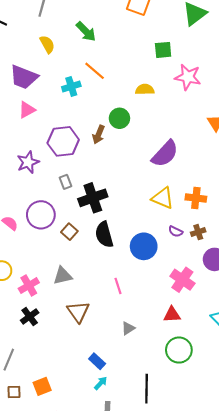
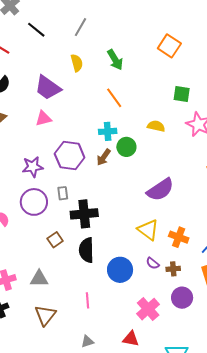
cyan cross: (71, 86) -> (108, 131), moved
purple circle: (41, 215) -> (34, 202), moved

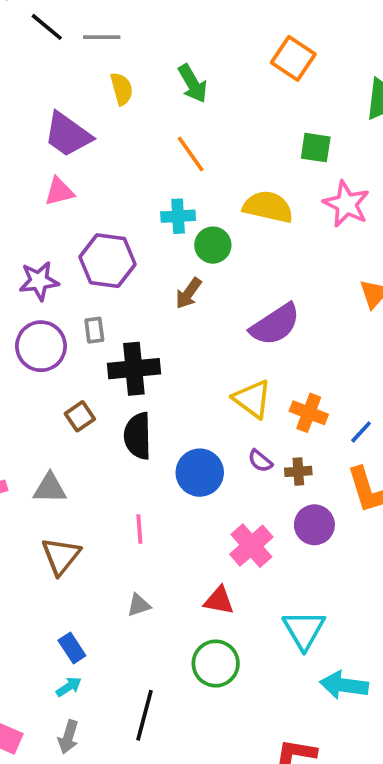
gray line: (81, 27) -> (102, 37), moved, turned 60
yellow semicircle: (156, 126) -> (268, 207), size x1.5
brown arrow: (104, 157) -> (188, 293), moved

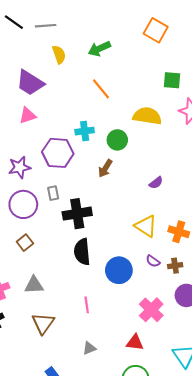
green arrow: (193, 84) -> (99, 49), turned 100
cyan cross: (178, 216) -> (85, 131), moved
purple semicircle: (275, 325) -> (156, 183), size x0.5
brown square: (80, 416) -> (25, 243), moved

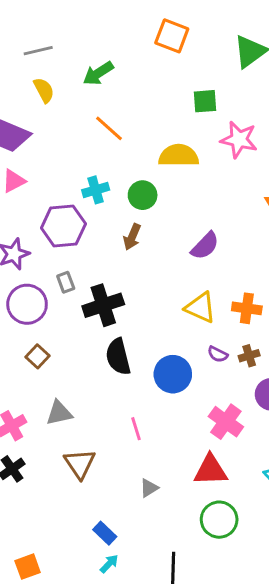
gray line: (46, 26) -> (38, 51), moved
purple semicircle: (156, 183) -> (205, 246), size x1.5
red triangle: (135, 342) -> (210, 470), size x1.4

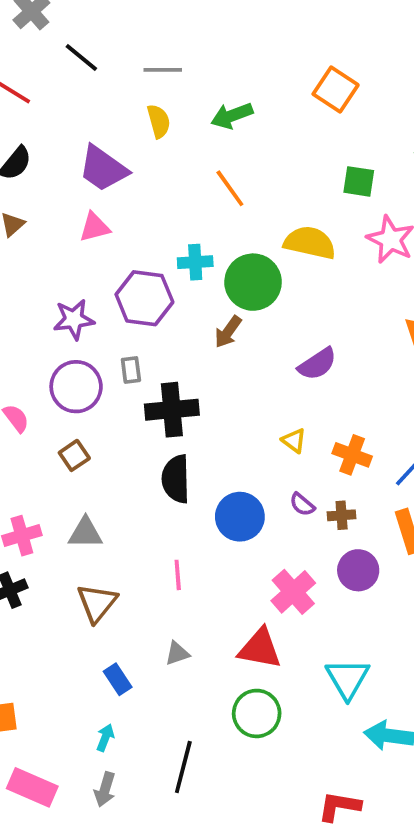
green circle: (143, 195) -> (253, 282), size x1.5
yellow triangle: (200, 308) -> (294, 441), size x0.6
blue rectangle: (105, 533) -> (118, 679), moved
cyan arrow: (109, 564) -> (105, 738), turned -36

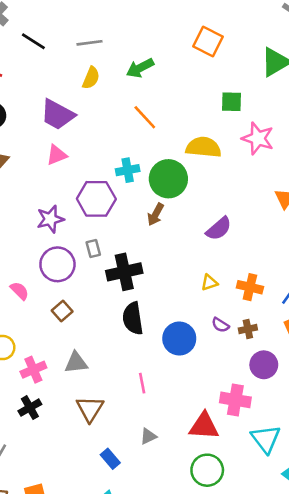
yellow semicircle: (159, 121) -> (91, 78), turned 45
yellow triangle: (294, 441) -> (209, 282), turned -48
pink cross: (293, 592) -> (235, 400), moved, turned -32

